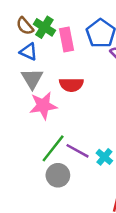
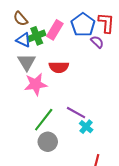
green cross: (44, 27) -> (37, 36), moved, turned 36
pink rectangle: (66, 39) -> (55, 30), turned 42
purple line: (77, 151) -> (76, 113), moved

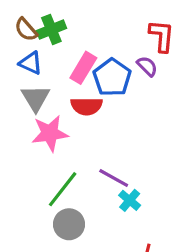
blue pentagon: (83, 25) -> (112, 77), moved
pink rectangle: (55, 30) -> (83, 68), moved
green cross: (37, 36) -> (51, 30), moved

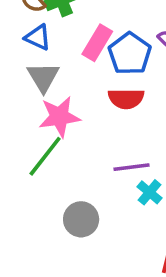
red semicircle: (87, 106) -> (126, 99), moved
purple line: (114, 178) -> (131, 167), turned -36
green line: (63, 189) -> (45, 156), moved

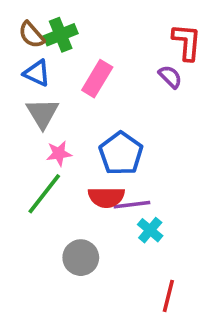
blue pentagon: (130, 54) -> (121, 153), moved
red semicircle: (126, 99) -> (106, 197), moved
pink star: (59, 117) -> (59, 153), size x0.6

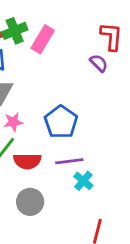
pink rectangle: (97, 79) -> (43, 39), moved
red semicircle: (106, 197) -> (27, 161), moved

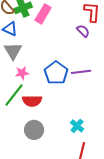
purple line: (69, 161) -> (81, 72), moved
cyan cross: (83, 181) -> (77, 126), moved

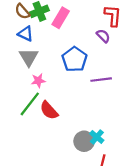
blue pentagon: (56, 73) -> (74, 59), moved
red semicircle: (32, 101) -> (49, 110), turned 48
gray circle: (34, 130) -> (84, 141), moved

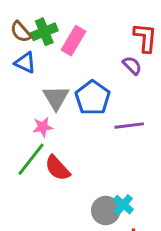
gray triangle: (29, 57) -> (56, 98), moved

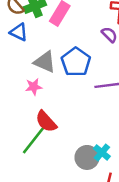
gray triangle: (56, 98) -> (45, 62), turned -35
green line: (31, 159) -> (34, 140), moved

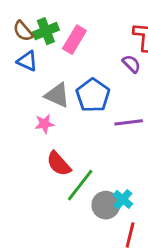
green line: (34, 140) -> (80, 185), moved

